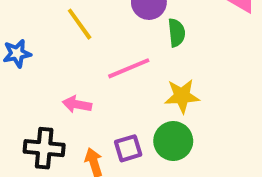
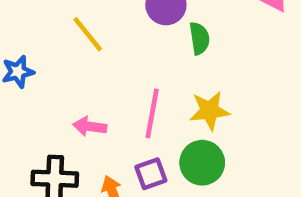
pink line: (129, 68) -> (152, 113), moved, turned -54

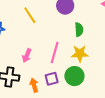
green semicircle: (199, 38) -> (79, 30), moved
pink arrow: (90, 126) -> (27, 56), turned -80

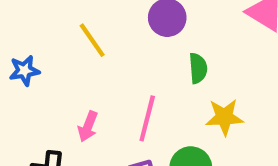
yellow star: (80, 54) -> (224, 117), moved

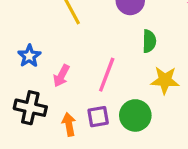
blue star: (24, 71) -> (29, 56), moved, turned -30

